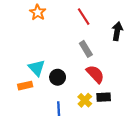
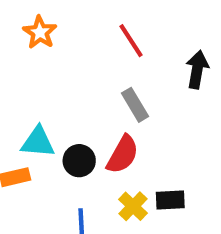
cyan triangle: (37, 68) -> (38, 142), turned -42
red semicircle: (95, 74) -> (123, 154), moved, turned 72

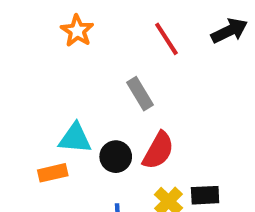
black arrow: (197, 70) -> (229, 31), moved, turned 54
gray rectangle: (135, 105) -> (140, 94), moved

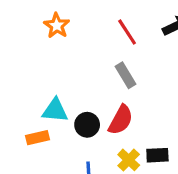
gray rectangle: (140, 94) -> (125, 75), moved

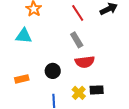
cyan triangle: (55, 110) -> (24, 36), moved
red semicircle: (121, 120) -> (85, 62), moved, turned 54

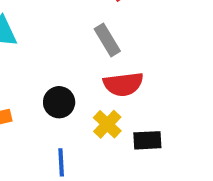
yellow cross: (79, 93) -> (107, 124), moved

